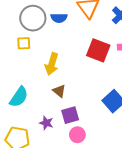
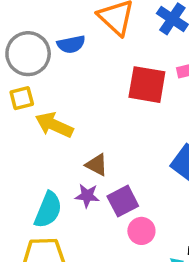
yellow arrow: (52, 64) -> (54, 125), moved, turned 110
cyan semicircle: (19, 97) -> (48, 210), moved
purple star: (46, 123) -> (87, 196), moved

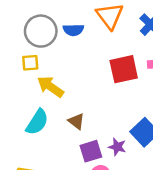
red square: (147, 85) -> (124, 69), turned -32
purple star: (87, 196) -> (117, 147), moved
cyan semicircle: (48, 210) -> (37, 122), moved

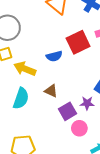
blue semicircle: (73, 30) -> (54, 56), moved

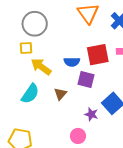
brown triangle: (51, 91) -> (60, 94), turned 32
purple square: (68, 111) -> (86, 80), moved, turned 30

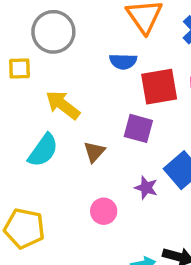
yellow square: (26, 48) -> (20, 69), moved
blue semicircle: (72, 62) -> (123, 61), moved
pink circle: (78, 136) -> (104, 211), moved

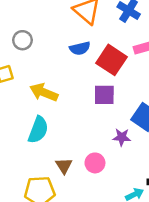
gray circle: (53, 32) -> (22, 40), size x0.6
red square: (159, 87) -> (112, 60), turned -32
brown triangle: (94, 152) -> (64, 166), moved

